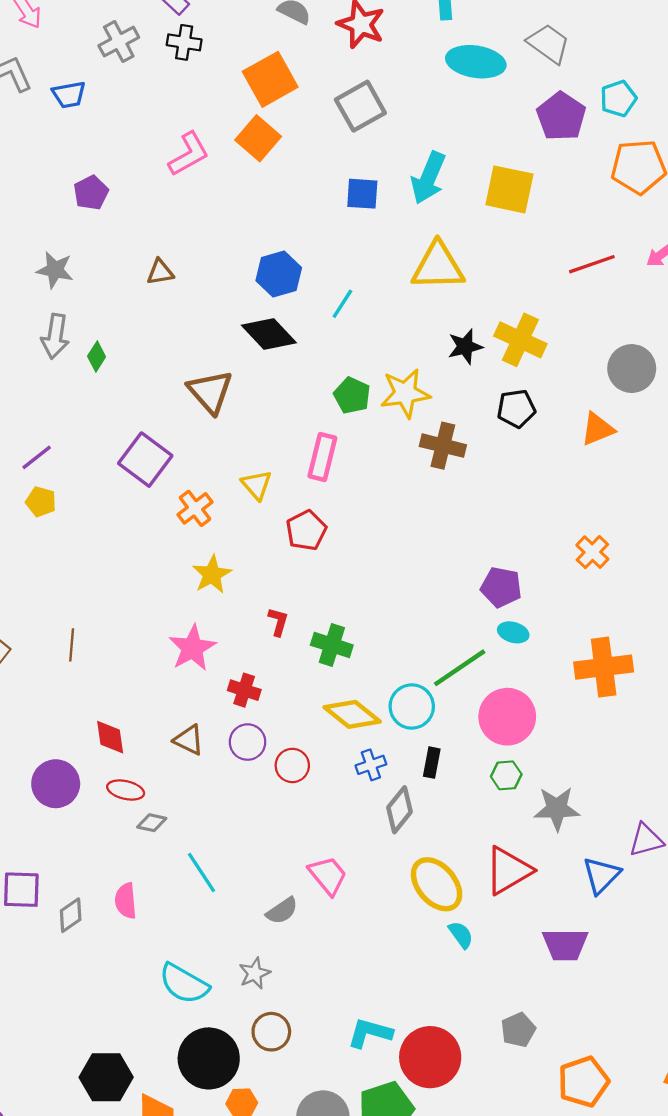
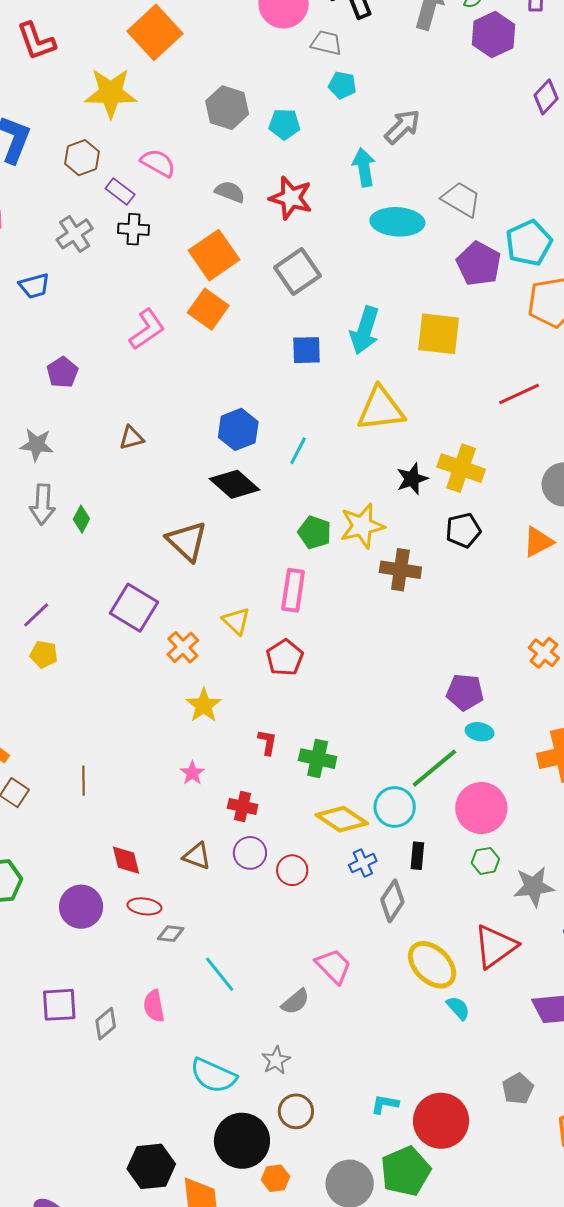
cyan pentagon: (618, 99) -> (529, 243), size x1.4
pink star: (192, 648) -> (192, 773), size x0.6
cyan L-shape: (370, 1033) -> (385, 1104), size x0.7

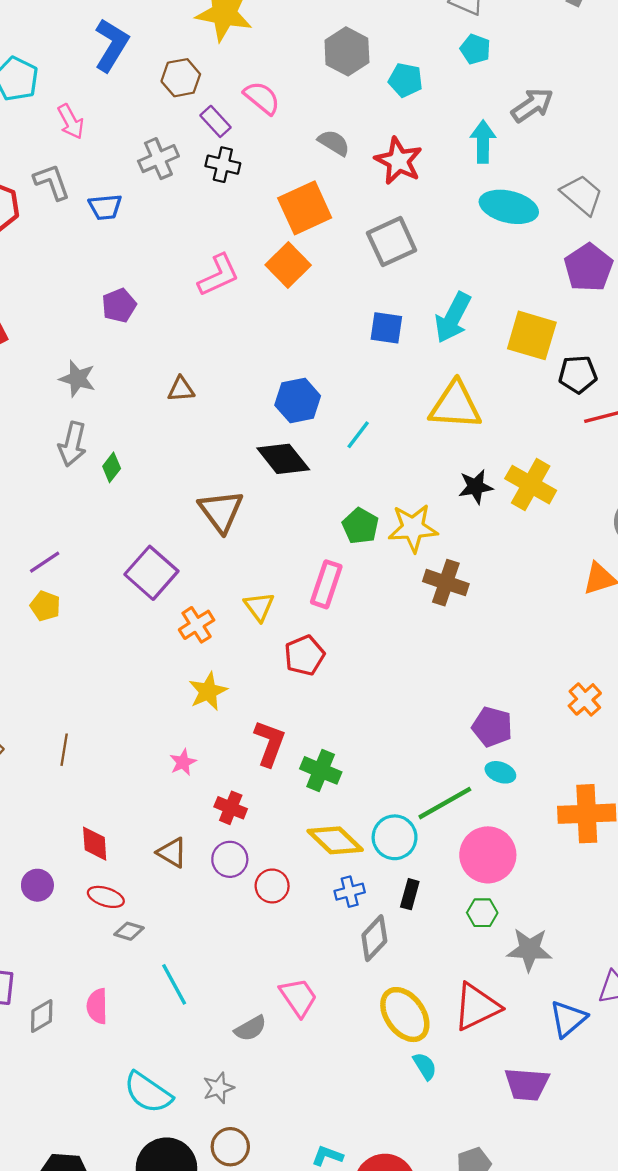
black pentagon: (463, 530) -> (578, 374), moved
red L-shape: (267, 742) -> (270, 743), size x1.6
purple circle: (81, 907) -> (37, 885), size x0.7

